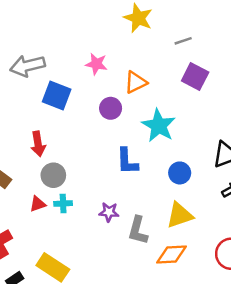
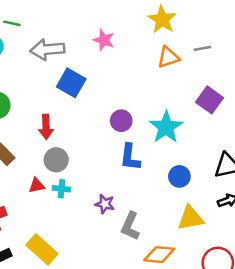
pink star: (96, 64) -> (104, 40), moved
purple square: (195, 76) -> (209, 100), moved
orange triangle: (136, 82) -> (168, 57), moved
purple circle: (111, 108) -> (121, 121), moved
yellow triangle: (180, 215) -> (191, 218), moved

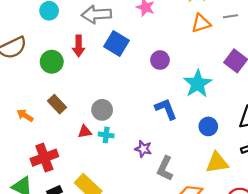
purple circle: (121, 121) -> (160, 60), moved
red arrow: (46, 127) -> (79, 46), moved
blue L-shape: (130, 157) -> (166, 109), turned 150

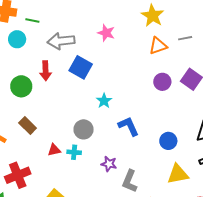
purple circle: (160, 60) -> (162, 82), moved
cyan star: (198, 84) -> (104, 101), moved, size x0.6
gray circle: (102, 110) -> (84, 129), moved

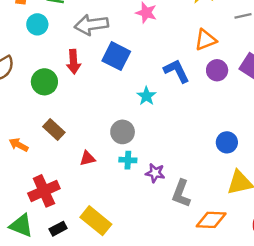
orange triangle: (158, 46) -> (205, 40), moved
blue L-shape: (129, 126) -> (177, 71), moved
cyan cross: (74, 152) -> (128, 160), moved

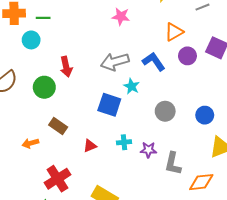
gray arrow: (91, 25) -> (115, 62), moved
blue square: (116, 56) -> (109, 105), moved
gray circle: (123, 132) -> (165, 111), moved
orange arrow: (19, 145) -> (30, 143), turned -35

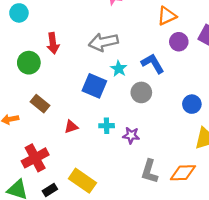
blue L-shape: (154, 62) -> (153, 63), moved
gray circle: (165, 111) -> (141, 92), moved
gray L-shape: (173, 164) -> (149, 171), moved

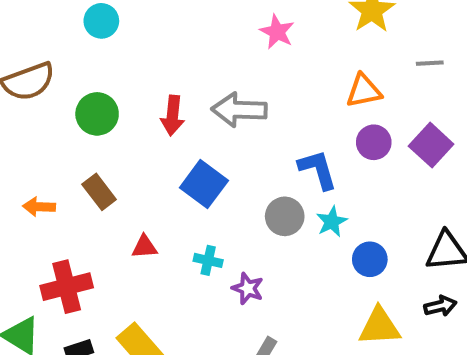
red arrow: (53, 43) -> (173, 115), moved
cyan star: (119, 69) -> (332, 222), moved

